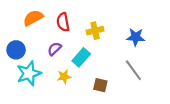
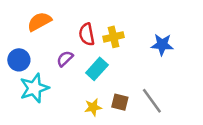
red semicircle: (63, 22) -> (87, 34), moved
gray line: (133, 70) -> (152, 101), moved
yellow star: (64, 77) -> (93, 107), moved

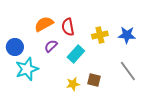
orange semicircle: (39, 22) -> (44, 24), moved
yellow cross: (114, 37) -> (100, 35), moved
gray line: (152, 101) -> (128, 71), moved

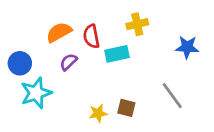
yellow cross: (100, 35) -> (137, 24), moved
blue star: (127, 35) -> (187, 47), moved
cyan rectangle: (76, 54) -> (117, 54), moved, turned 36

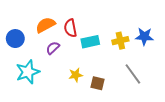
yellow cross: (137, 24) -> (120, 41), moved
blue circle: (20, 63) -> (15, 39), moved
yellow star: (98, 113) -> (76, 75), moved

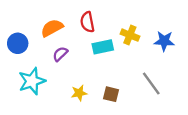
red semicircle: (70, 28) -> (87, 22), moved
yellow cross: (120, 41) -> (130, 35), moved, turned 35
yellow star: (76, 75) -> (79, 93), moved

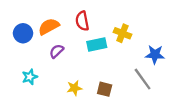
blue star: (164, 41) -> (155, 54), moved
blue circle: (18, 43) -> (23, 33), moved
cyan star: (32, 81) -> (30, 77), size x0.6

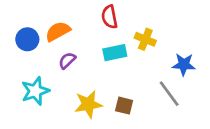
red semicircle: (82, 21) -> (110, 17), moved
cyan star: (30, 77) -> (35, 91), size x1.5
yellow star: (74, 88) -> (88, 104), size x1.5

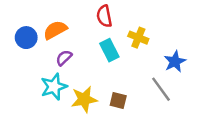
cyan rectangle: (115, 53) -> (109, 50), turned 75
blue star: (184, 64) -> (175, 62), turned -30
cyan star: (35, 91) -> (54, 87), moved

